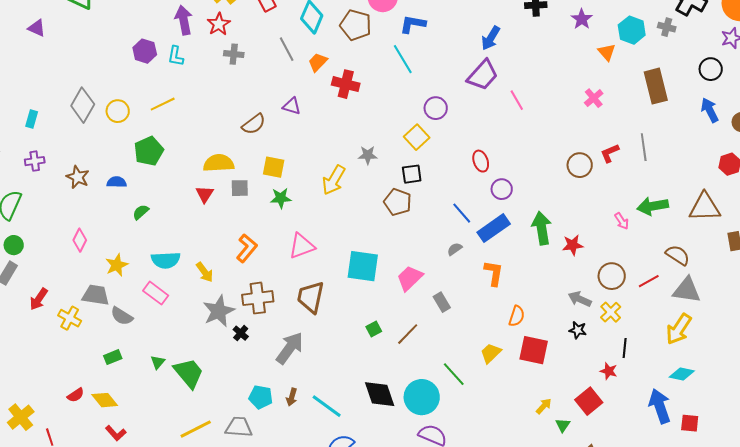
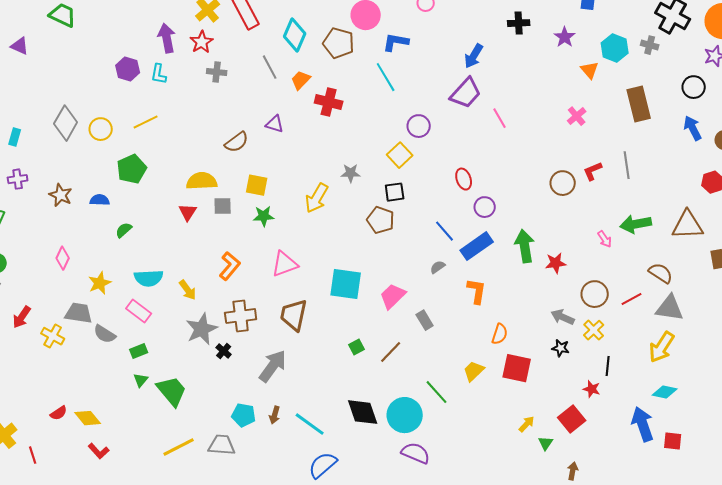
green rectangle: (113, 357) -> (139, 351), moved

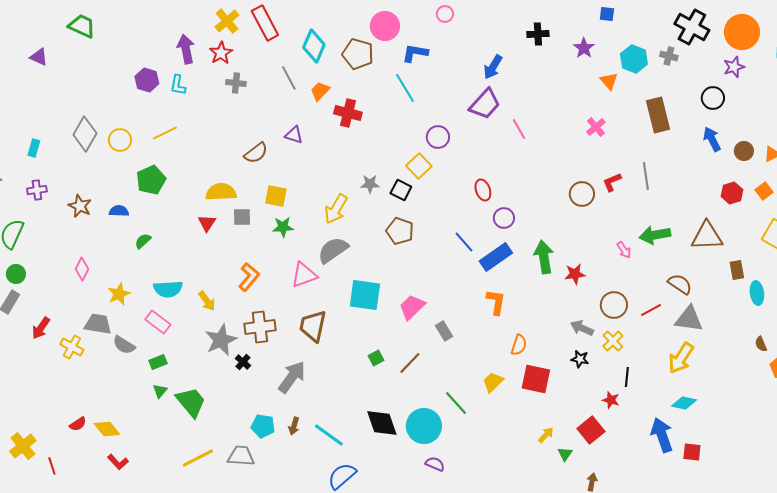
black square: (395, 192) -> (401, 190), moved, turned 35
gray semicircle: (438, 267) -> (333, 250), moved, size x2.0
purple semicircle: (416, 453) -> (435, 464), size x0.7

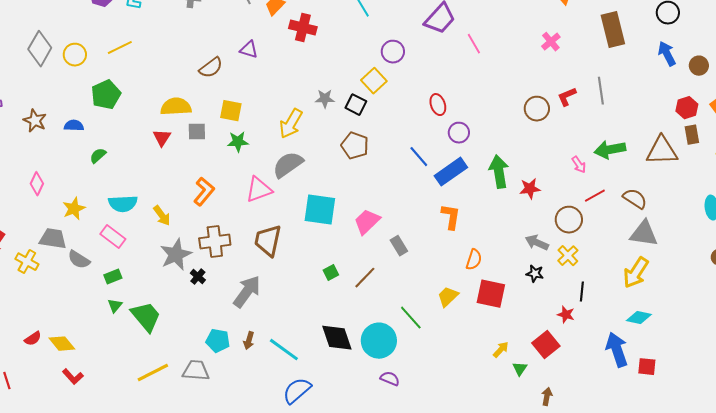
brown rectangle: (737, 270) -> (692, 135), moved
red line: (651, 310) -> (595, 196), moved

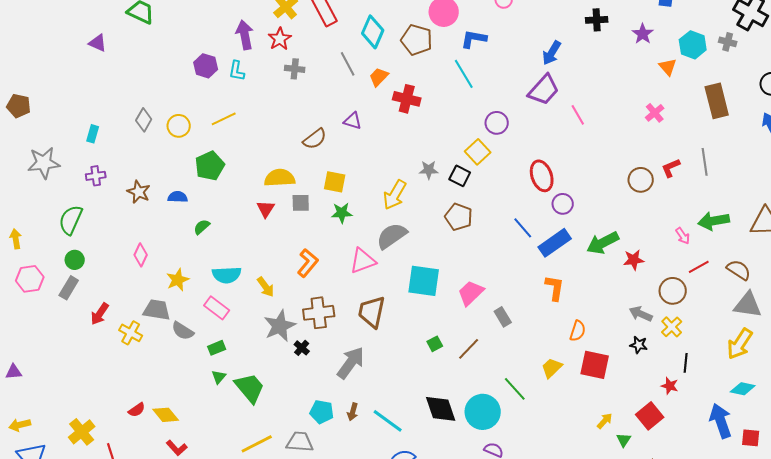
gray diamond: (40, 49) -> (144, 120), size x0.7
red ellipse: (438, 105) -> (542, 176), size x1.4
green arrow: (499, 172) -> (603, 243), turned -108

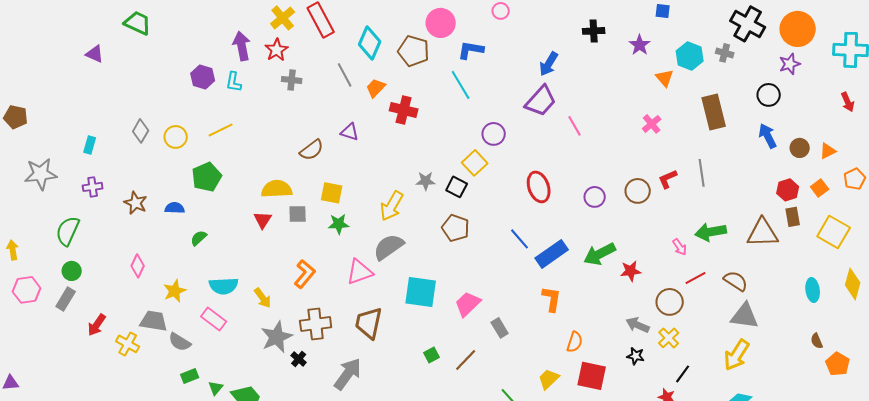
purple circle: (563, 204) -> (595, 197), moved
green rectangle: (217, 348) -> (190, 376), moved
black line: (686, 363) -> (683, 374), turned 30

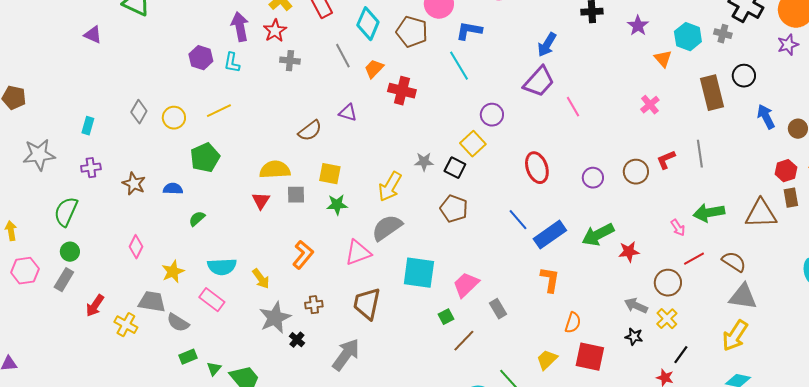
black circle: (769, 95) -> (744, 76), moved
brown cross: (316, 324) -> (314, 305), size x0.6
green square: (432, 355) -> (446, 317), moved

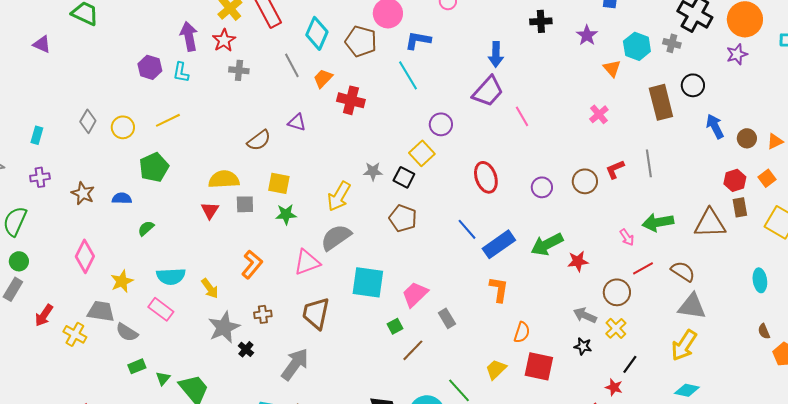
blue arrow: (547, 45) -> (496, 54), turned -30
pink diamond: (136, 247) -> (85, 256), size x1.4

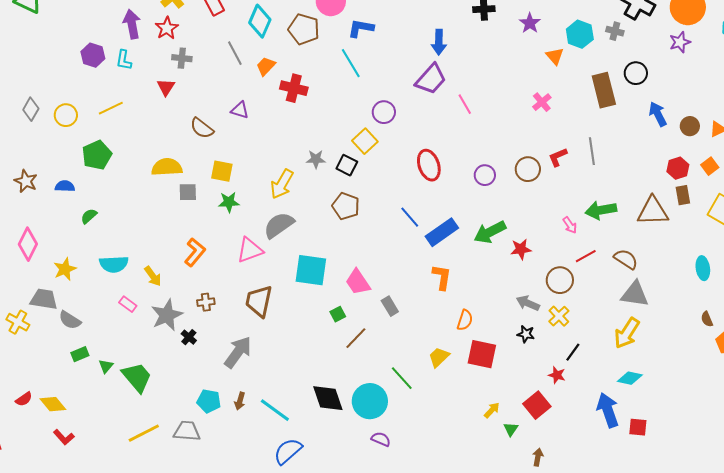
brown semicircle: (259, 140) -> (202, 128), turned 75
red triangle: (210, 210) -> (166, 87), moved
pink trapezoid: (415, 294) -> (358, 282), turned -80
pink rectangle: (161, 309) -> (128, 304), moved, size x0.7

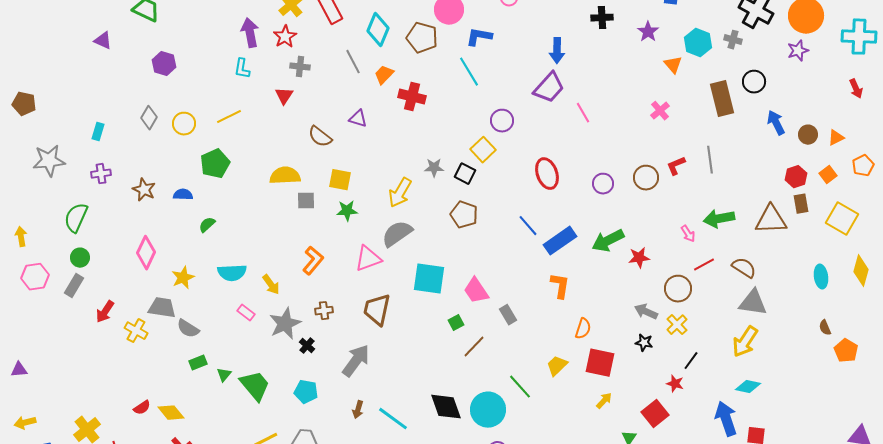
purple hexagon: (93, 55) -> (164, 64), moved
cyan pentagon: (209, 401) -> (306, 392), moved
yellow arrow: (492, 410) -> (604, 401), moved

